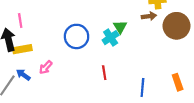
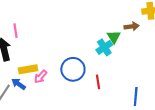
brown arrow: (149, 16) -> (132, 26), moved
blue circle: (77, 36) -> (73, 69), moved
yellow rectangle: (22, 49) -> (28, 69), moved

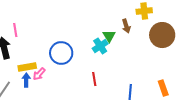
brown arrow: (132, 26) -> (126, 26), turned 80
blue circle: (73, 69) -> (61, 53), moved
blue arrow: (19, 84) -> (26, 80), moved, turned 56

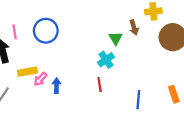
cyan cross: (100, 46) -> (106, 60), moved
blue circle: (61, 53) -> (46, 31), moved
blue arrow: (26, 80) -> (56, 86), moved

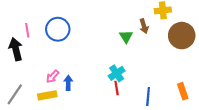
cyan cross: (106, 60) -> (117, 73), moved
yellow rectangle: (27, 72) -> (47, 95), moved
red line: (100, 85) -> (117, 88), moved

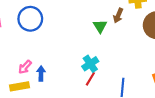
brown arrow: (144, 26) -> (118, 16), turned 40
red line: (117, 88) -> (90, 79), turned 40

